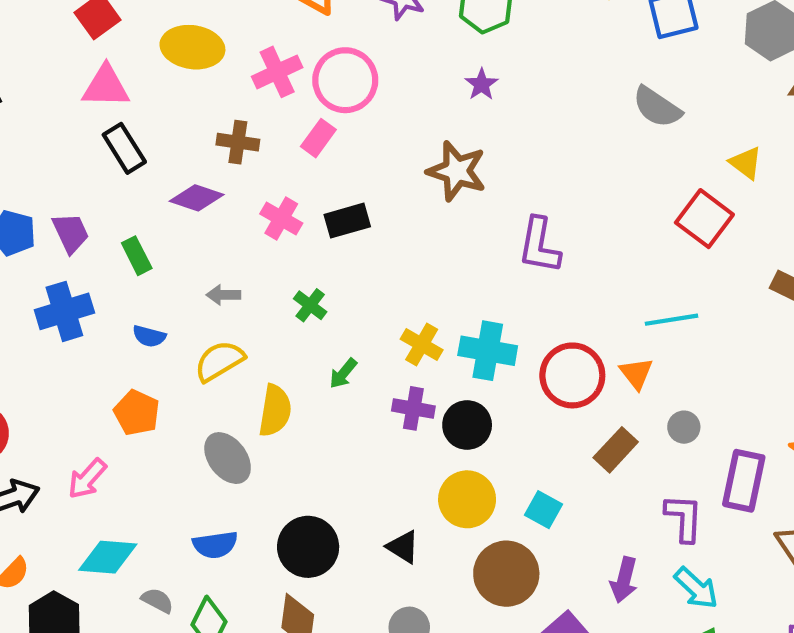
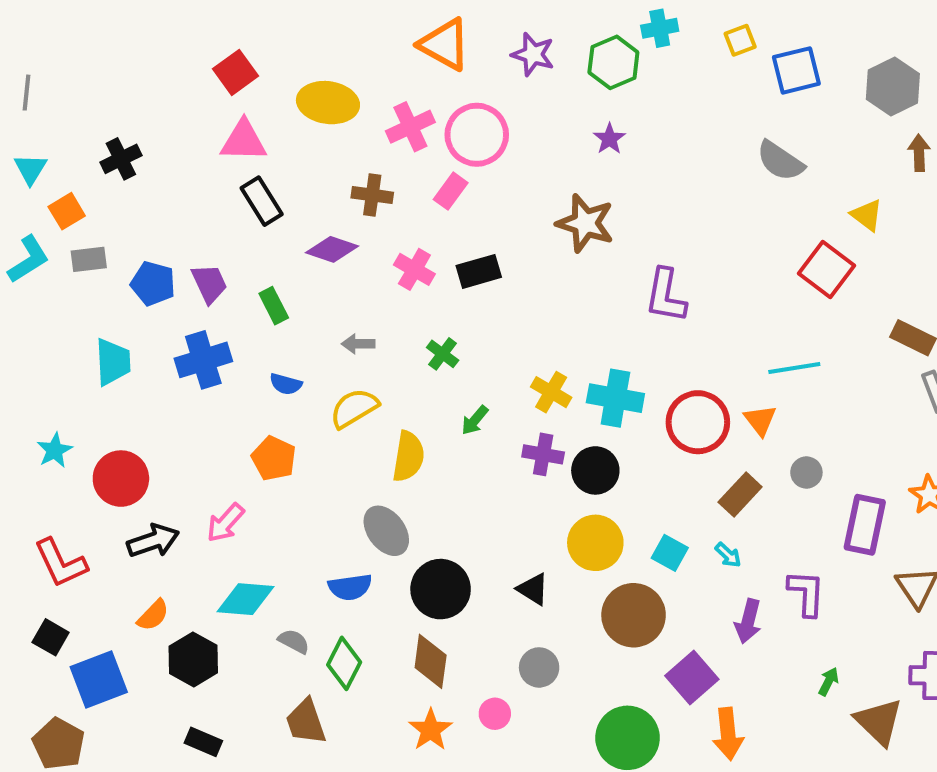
gray ellipse: (228, 458) -> (386, 531), moved
purple L-shape: (684, 518) -> (806, 593), moved
cyan arrow: (696, 588) -> (728, 555), moved, size x0.6

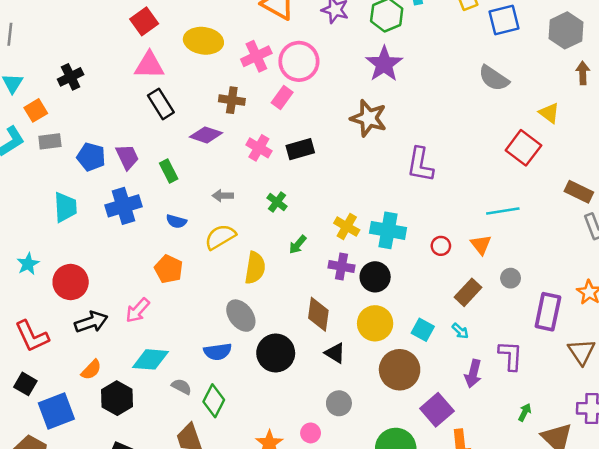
purple star: (609, 139) -> (384, 64), size x1.8
red circle: (698, 422) -> (441, 246), size x0.5
brown diamond: (431, 661) -> (318, 314), moved

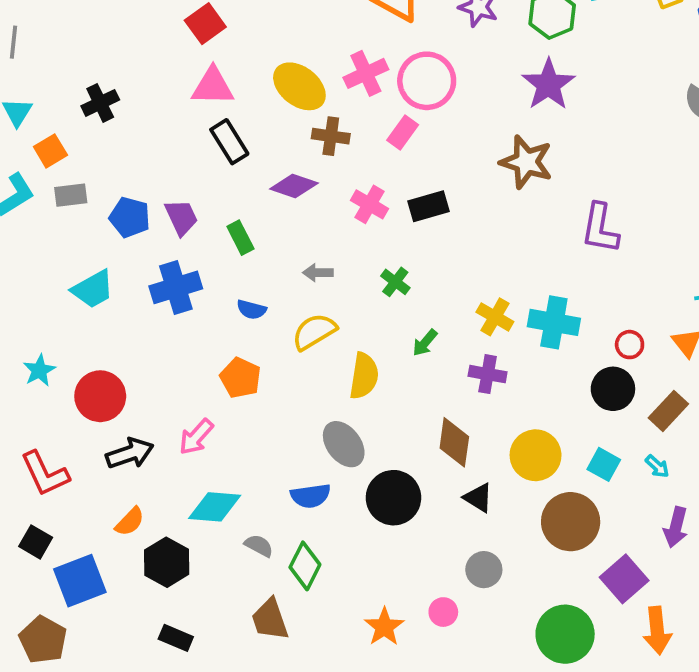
yellow ellipse: (203, 41) -> (299, 86), moved, turned 30
cyan trapezoid: (65, 207) -> (93, 289), turned 64
black circle: (375, 277) -> (613, 389), moved

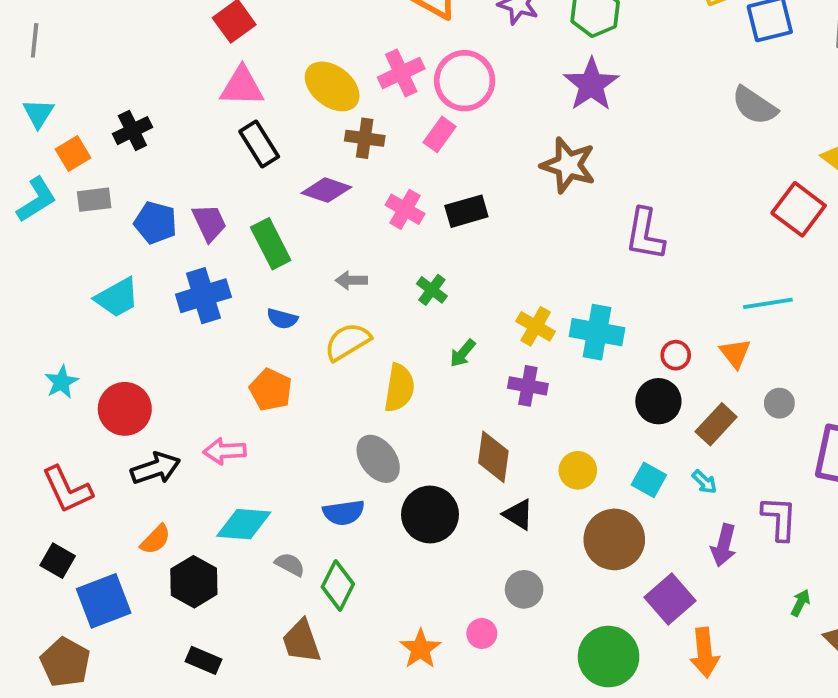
black cross: (100, 103) -> (132, 131), moved
green rectangle: (240, 238) -> (271, 244), size x1.4
pink arrow: (196, 437) -> (225, 451), turned 45
yellow circle: (536, 455) -> (578, 470), size x0.7

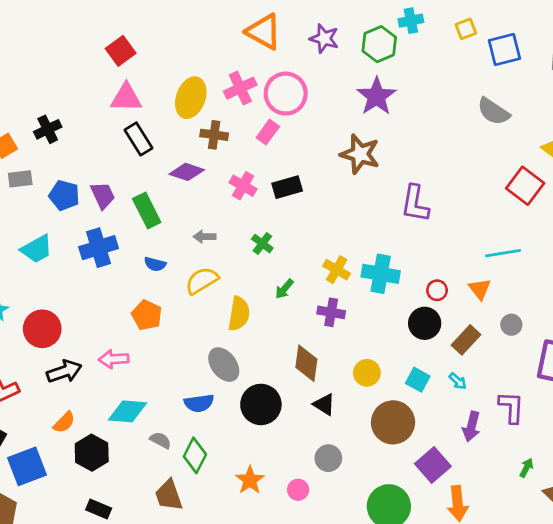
yellow ellipse: (332, 86) -> (191, 98), turned 72
orange star: (420, 649) -> (250, 480), moved

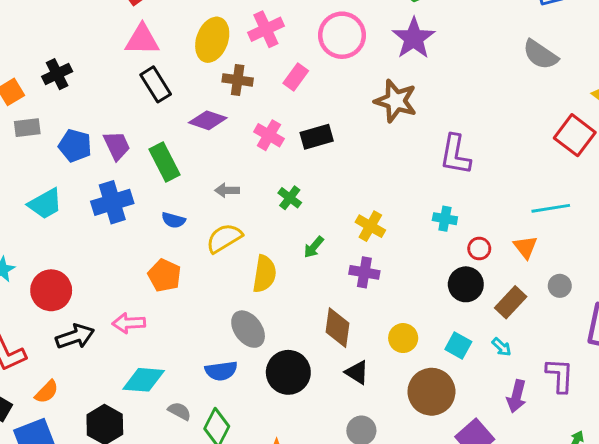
pink circle: (286, 94) -> (342, 35), moved
cyan cross: (381, 274) -> (445, 219), moved, size x0.6
orange semicircle: (64, 422) -> (47, 392), moved

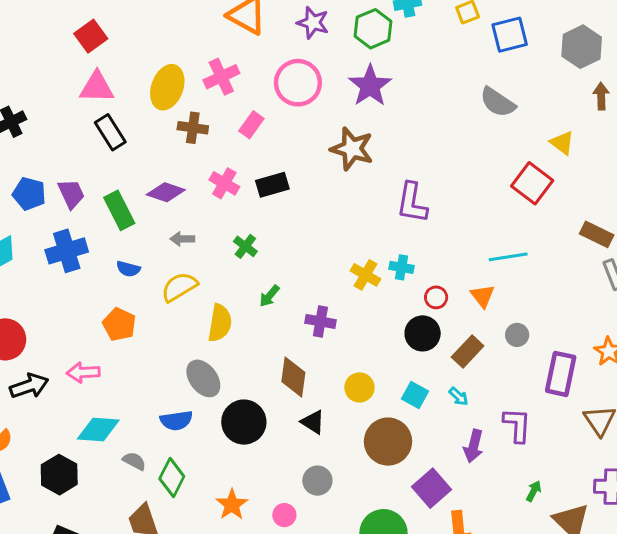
purple diamond: (208, 120) -> (166, 192), moved
yellow cross: (370, 226) -> (365, 275), moved

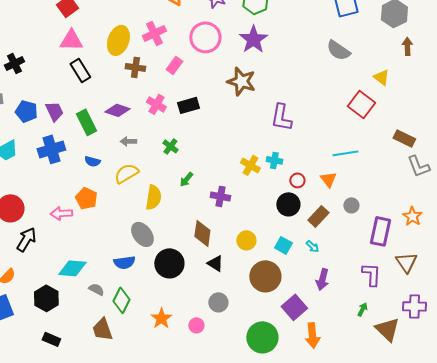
pink arrow: (83, 372) -> (61, 213), moved
black arrow: (29, 386) -> (26, 239), turned -40
purple L-shape: (517, 425) -> (371, 274), moved

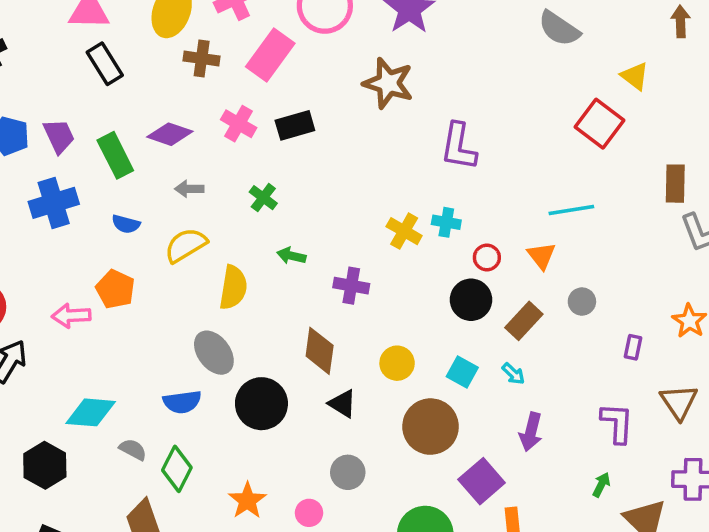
pink rectangle: (174, 65) -> (270, 55), size x1.6
brown rectangle: (404, 138) -> (675, 184), turned 65
green arrow: (186, 179) -> (291, 256), turned 63
purple rectangle: (380, 231) -> (633, 347), size x0.5

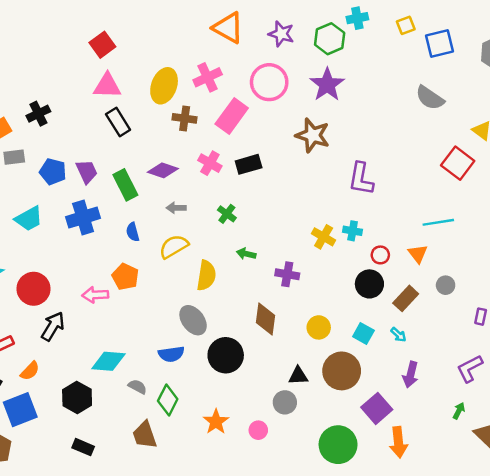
blue semicircle: (126, 224) -> (133, 232), turned 60
black triangle: (342, 404) -> (298, 376), moved, turned -35
purple L-shape: (617, 423) -> (470, 369), turned -120

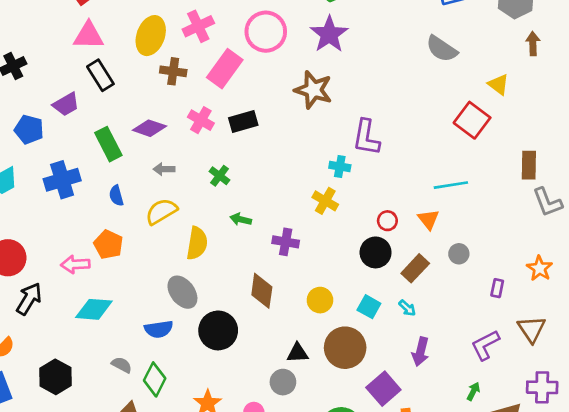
purple trapezoid: (87, 172) -> (66, 104), moved, turned 85
cyan cross: (353, 231) -> (340, 166), moved
cyan diamond: (108, 361) -> (94, 309), moved

